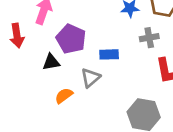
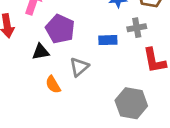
blue rectangle: (109, 54) -> (108, 40), moved
orange semicircle: (64, 96) -> (53, 85), turned -84

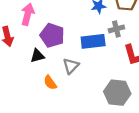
blue rectangle: (108, 40) -> (93, 41), size x1.5

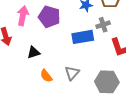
purple pentagon: (52, 35) -> (49, 17), moved
gray triangle: (71, 66) -> (72, 73), moved

